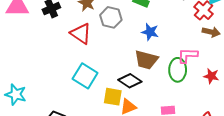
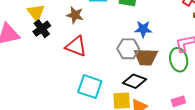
gray hexagon: (111, 17) -> (128, 49), moved

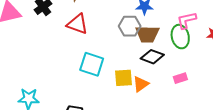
black diamond: (135, 81) -> (152, 57), moved

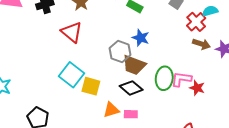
pink L-shape: (187, 20) -> (181, 79), moved
yellow square: (123, 78) -> (91, 86), moved
pink rectangle: (180, 78) -> (131, 114), moved

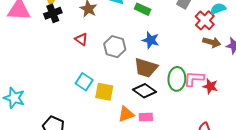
red triangle: (72, 32) -> (81, 39), size x0.6
gray hexagon: (120, 52) -> (115, 47), moved
cyan square: (72, 75) -> (84, 82), size x0.7

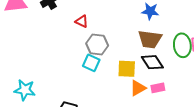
gray hexagon: (115, 47) -> (97, 44), moved
black diamond: (145, 91) -> (152, 62), turned 30
yellow square: (104, 92) -> (127, 69), moved

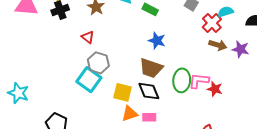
cyan square: (91, 63) -> (89, 80), size x1.4

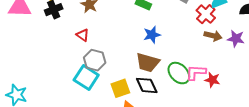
blue star: (157, 41) -> (152, 35), turned -30
green ellipse: (182, 80) -> (179, 73), turned -45
yellow square: (122, 92) -> (120, 88), turned -30

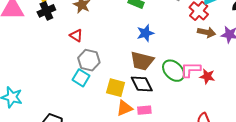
cyan square: (86, 77) -> (81, 78), size x0.7
yellow square: (120, 88) -> (116, 88), turned 36

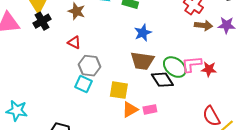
black diamond: (142, 84) -> (162, 80), moved

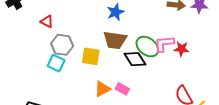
yellow square: (119, 90) -> (91, 56), moved
pink rectangle: (150, 109) -> (122, 89), turned 40

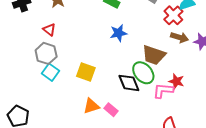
brown trapezoid: (115, 40) -> (154, 55), moved
pink L-shape: (164, 44) -> (163, 91), moved
gray hexagon: (62, 45) -> (46, 53), moved

